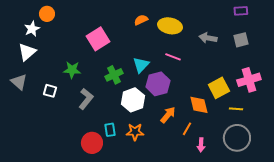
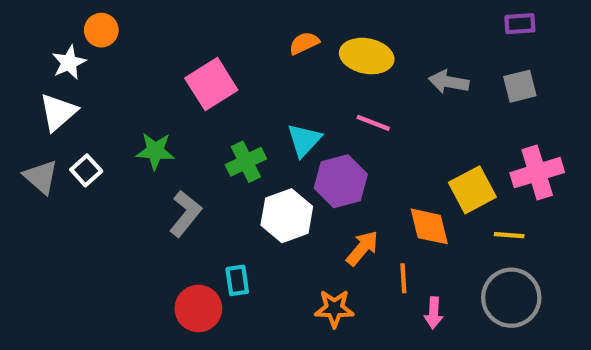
white square: (50, 91) -> (86, 170), moved, turned 32
orange line: (187, 129) -> (403, 278), turned -32
orange star: (135, 132) -> (334, 308), moved

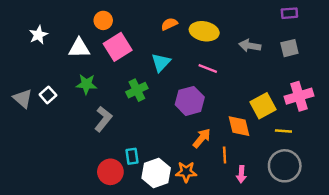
orange circle: (101, 30) -> (103, 20), moved
white triangle: (58, 112) -> (79, 48), moved, turned 40
cyan triangle: (304, 140) -> (161, 62), moved
white hexagon: (287, 216) -> (156, 173), moved

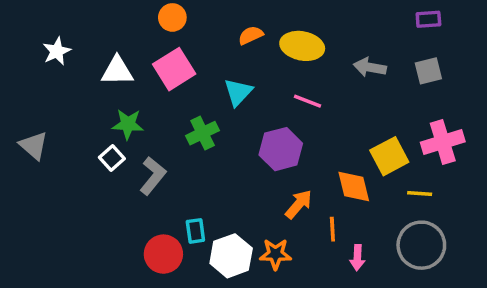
orange circle: (103, 20) -> (172, 17), moved
white square: (48, 95) -> (112, 158), moved

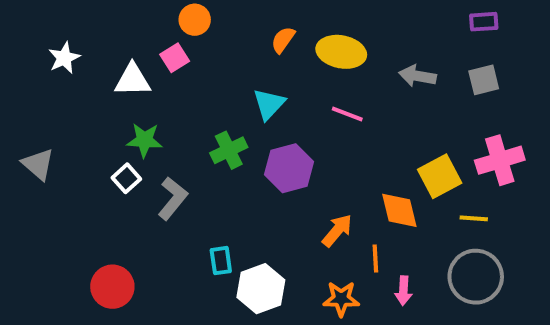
orange semicircle: (251, 35) -> (283, 40), turned -30
pink square: (174, 69) -> (175, 58), moved, size x0.6
purple hexagon: (281, 149) -> (289, 168), moved
red circle: (163, 254) -> (112, 287), moved
orange star: (275, 254) -> (341, 299), moved

